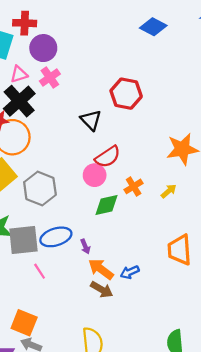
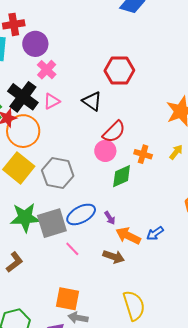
pink triangle: (19, 74) -> (52, 101), moved
orange cross: (134, 186) -> (143, 154), turned -30
brown arrow: (102, 290) -> (114, 257), moved

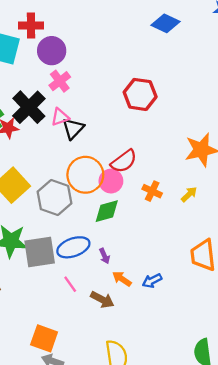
black triangle: (92, 101) -> (73, 129), moved, turned 30
orange circle: (23, 131) -> (85, 175), moved
green diamond: (122, 176) -> (107, 211), moved
orange arrow: (128, 236) -> (122, 279), size x0.7
pink line: (72, 249) -> (70, 284), moved

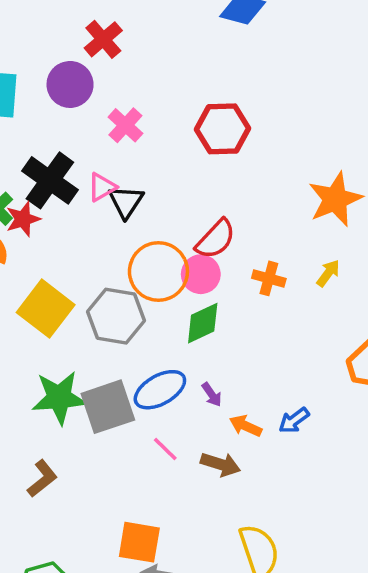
red cross: (31, 25) -> (103, 39), moved, turned -30
pink cross: (60, 81) -> (125, 125), moved

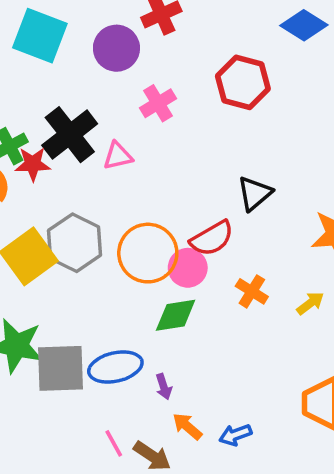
red hexagon: (222, 129) -> (243, 82), moved
black triangle: (126, 202) -> (255, 193), moved
gray hexagon: (116, 316) -> (75, 243), moved
pink line: (165, 449) -> (114, 443), moved

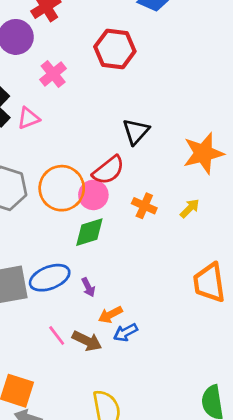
orange arrow: (187, 426) -> (110, 315), turned -60
blue arrow: (235, 435) -> (126, 332), moved

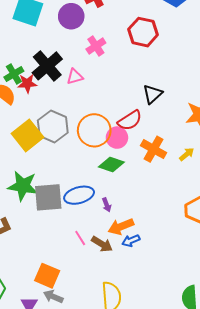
orange cross: (144, 206) -> (154, 149), size x1.4
green diamond: (89, 232) -> (111, 165), turned 30
orange arrow: (110, 315) -> (121, 227), size x1.4

